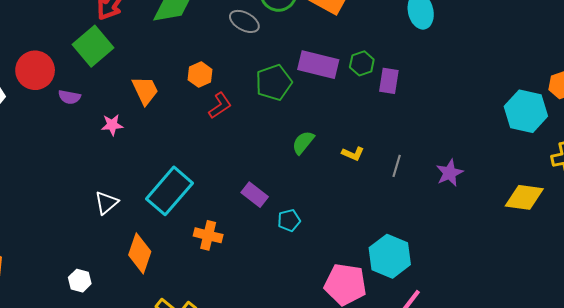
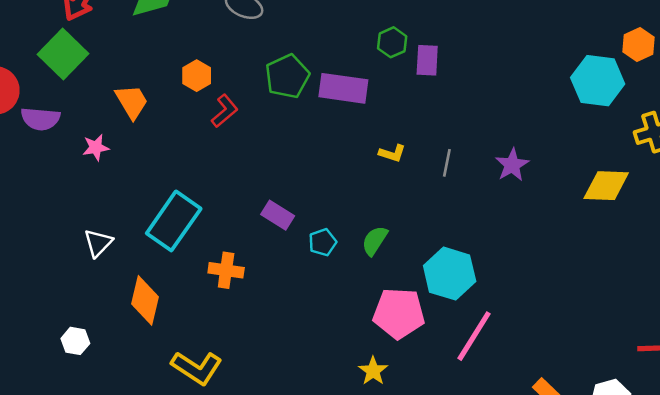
purple rectangle: (318, 65) -> (343, 88), moved
purple semicircle: (69, 97) -> (40, 119), size x1.4
green semicircle: (303, 143) -> (375, 241), moved

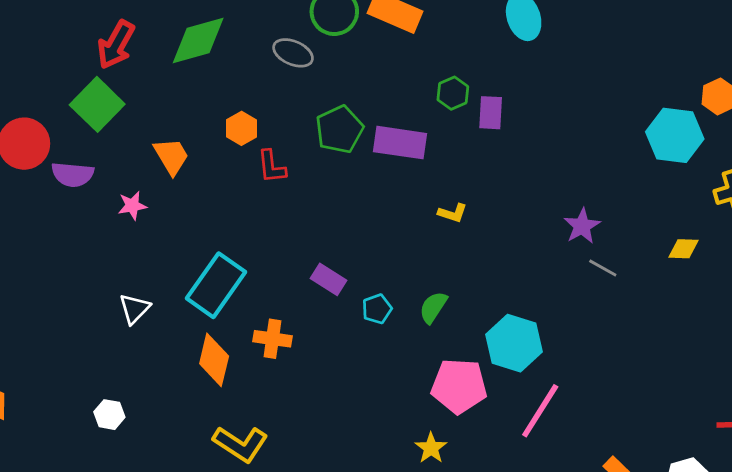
red L-shape: (225, 111) -> (272, 167), turned 124
gray line: (447, 163) -> (603, 268), moved, turned -72
yellow diamond: (606, 186) -> (684, 249), size x0.6
orange diamond: (145, 300) -> (214, 360), moved

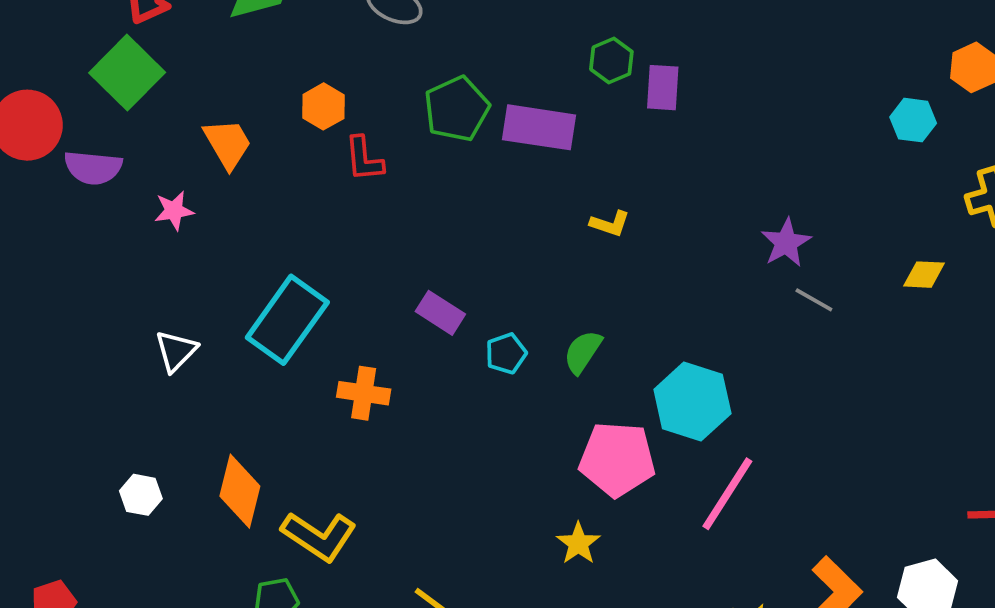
cyan hexagon: (675, 135) -> (913, 120), size x0.6
orange diamond: (214, 360) -> (240, 491), moved

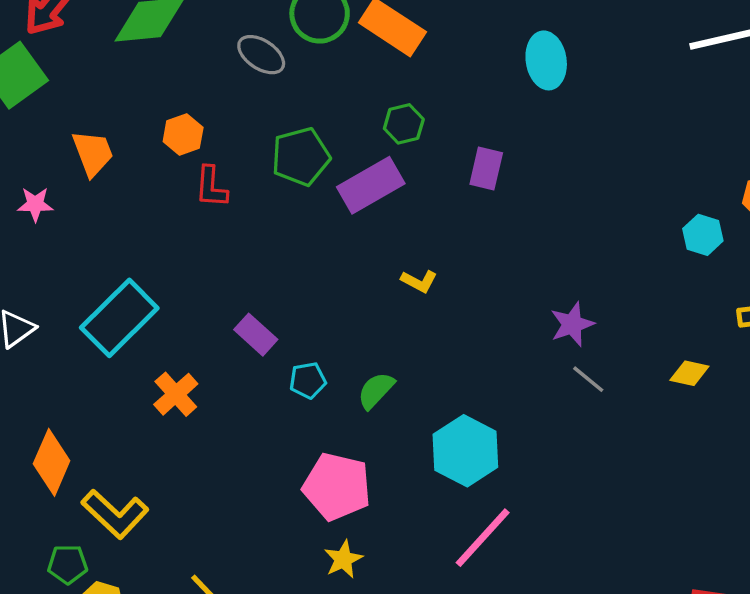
green hexagon: (611, 61) -> (404, 124), moved
purple rectangle: (539, 127) -> (371, 185), turned -48
orange cross: (364, 393) -> (176, 394), turned 30
pink pentagon: (617, 459) -> (337, 487), moved

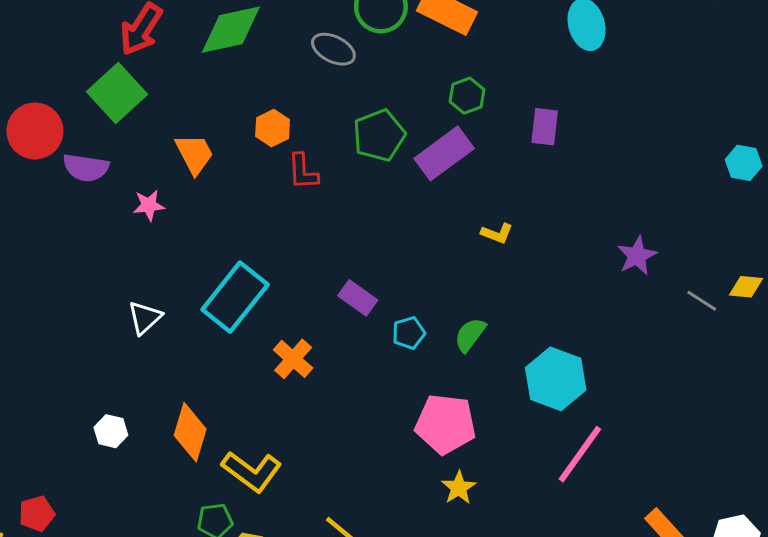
gray line: (588, 379) -> (702, 301), moved

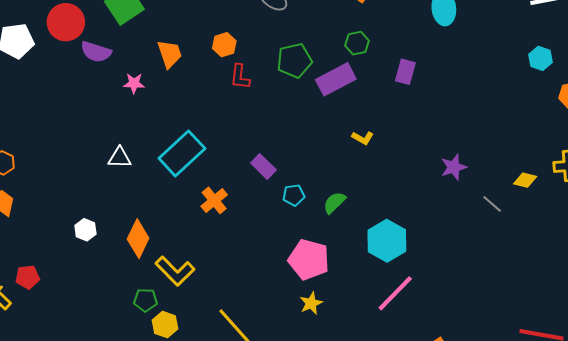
cyan hexagon: (744, 163) -> (541, 58), moved
yellow diamond: (746, 287) -> (525, 180), moved
white triangle: (145, 318) -> (120, 158), turned 35

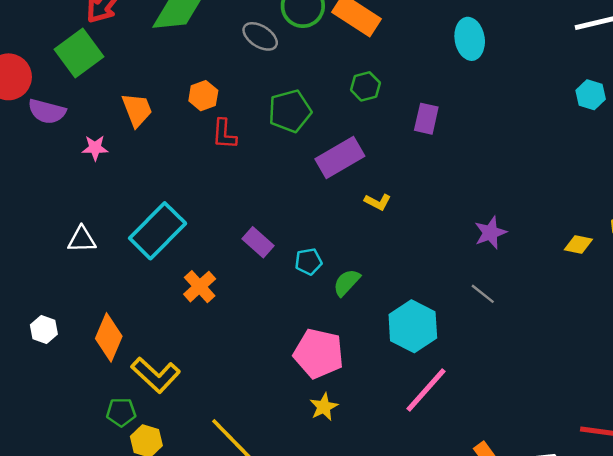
purple rectangle: (336, 79) -> (340, 157), moved
cyan pentagon: (294, 195) -> (309, 262), moved
gray line: (492, 204) -> (483, 294), moved

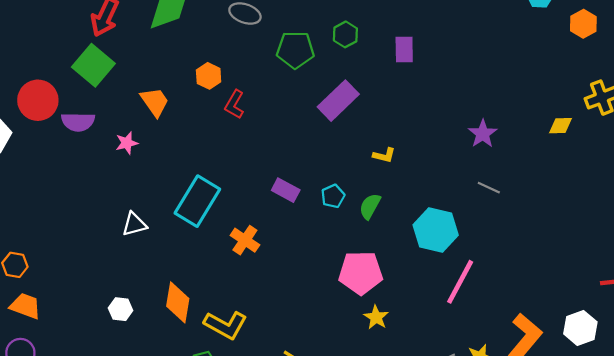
green pentagon: (290, 111) -> (295, 50), moved, turned 30
red L-shape: (224, 134) -> (234, 104), turned 40
yellow L-shape: (378, 202) -> (384, 155), moved

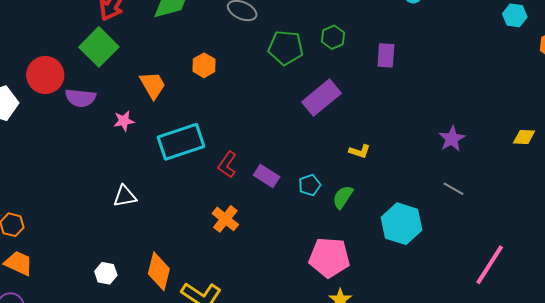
red L-shape: (234, 104) -> (227, 165), moved
cyan rectangle: (197, 201) -> (181, 142), moved, turned 36
pink line: (460, 282) -> (490, 265), moved

